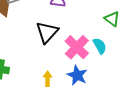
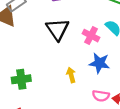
pink cross: (77, 47) -> (91, 36), size x0.7

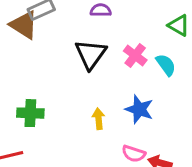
pink cross: (91, 36) -> (135, 55), moved

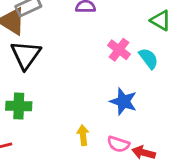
black triangle: (91, 54) -> (26, 55), moved
yellow arrow: (99, 119) -> (83, 135), moved

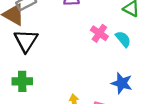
blue star: (123, 101) -> (122, 83), moved

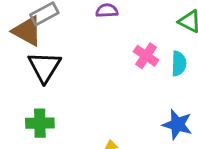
cyan semicircle: (123, 39) -> (179, 64), turned 42

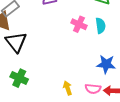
green cross: (40, 123) -> (19, 78), turned 36

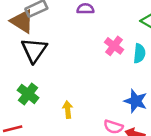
yellow arrow: (68, 88) -> (68, 110), moved

